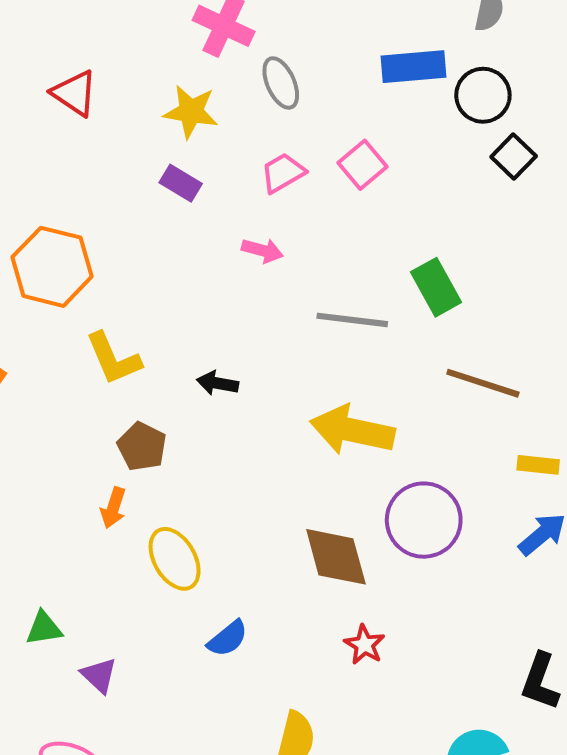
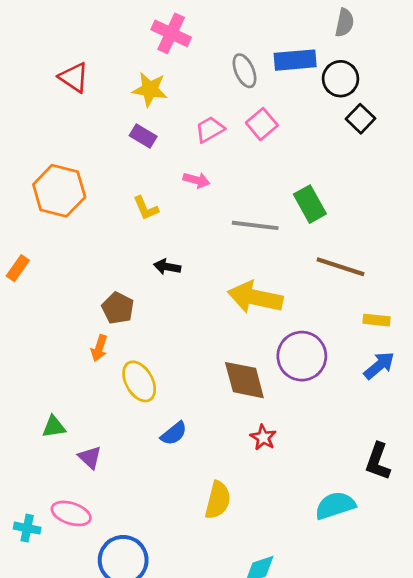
gray ellipse: (281, 83) -> (244, 71), moved
yellow L-shape: (113, 359) -> (146, 208), moved, size x0.7

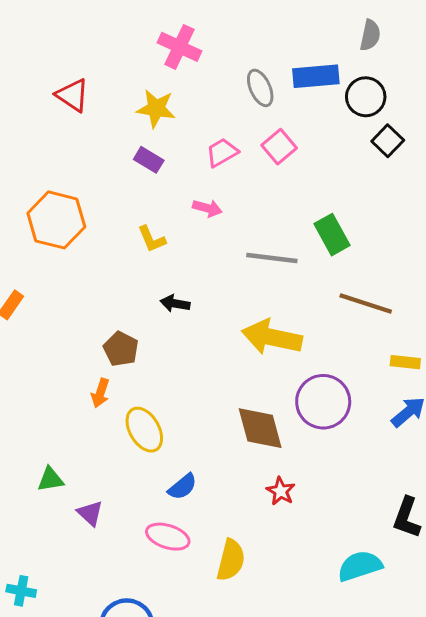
pink ellipse: (71, 513) -> (168, 537), moved

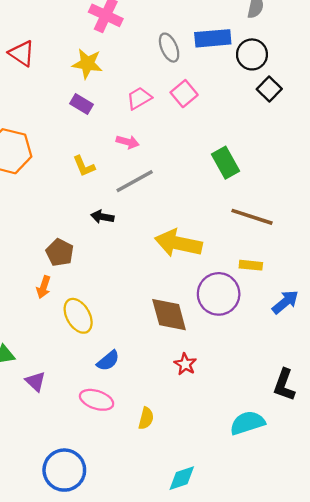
gray line: (272, 258) -> (135, 181), moved, turned -36
yellow rectangle: (405, 362) -> (251, 265), moved
yellow semicircle: (231, 560) -> (146, 418), size x0.7

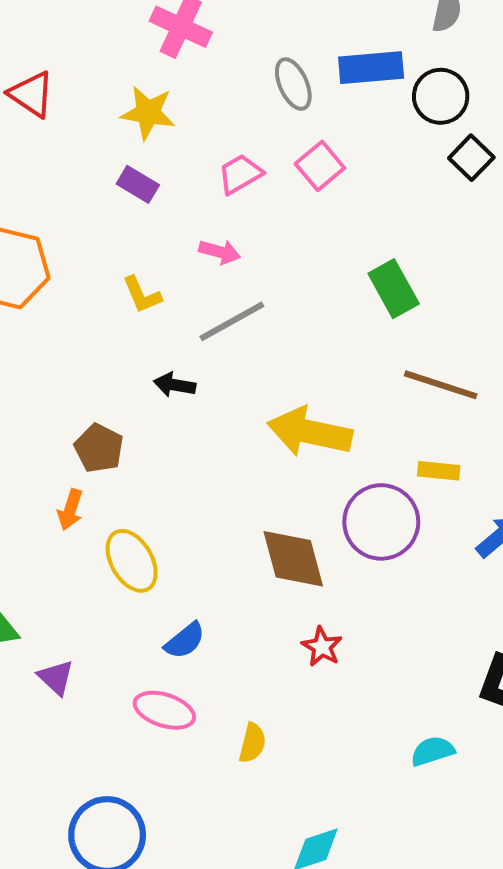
cyan semicircle: (247, 423) -> (432, 751), size x0.7

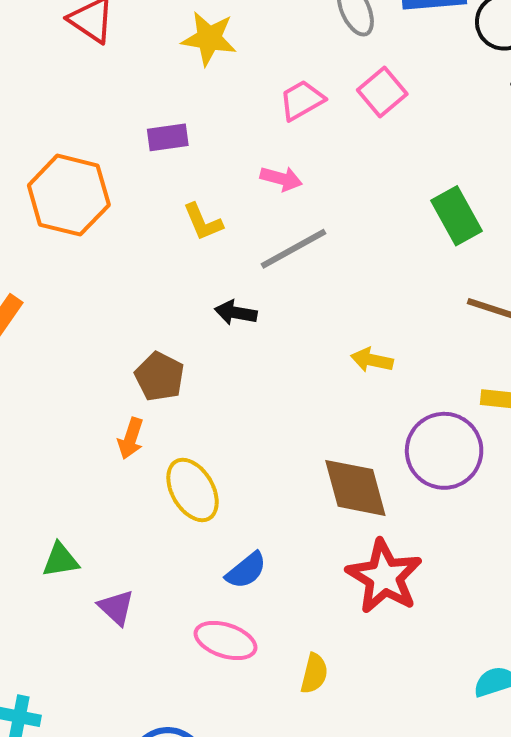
purple rectangle: (138, 184) -> (168, 137), moved, turned -39
yellow arrow: (310, 432) -> (372, 360), size x0.5
red star: (322, 647) -> (384, 577), size x1.8

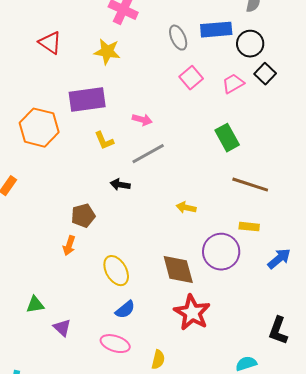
pink trapezoid: (302, 100) -> (233, 84), moved
purple rectangle: (168, 137) -> (87, 100), size x1.8
brown pentagon: (160, 377) -> (83, 216), turned 30
yellow ellipse: (193, 490) -> (116, 271), moved

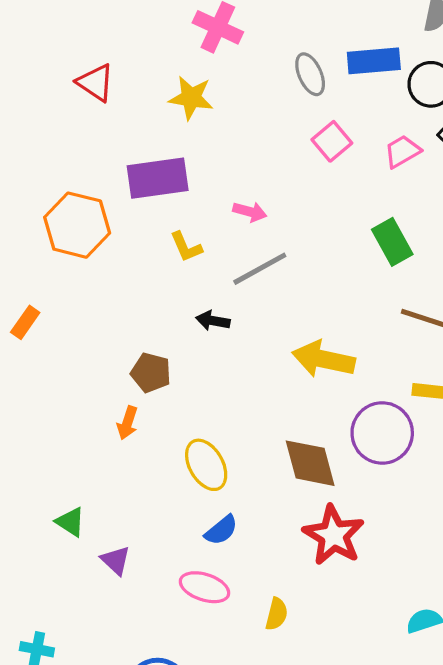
yellow arrow: (186, 208) -> (324, 359), size x1.8
brown pentagon: (83, 216) -> (151, 373), turned 30
green triangle: (35, 305) -> (70, 522), turned 42

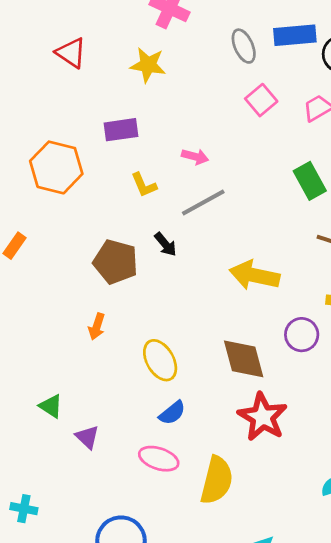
purple rectangle: (158, 178) -> (121, 130), size x0.7
black arrow: (213, 321) -> (165, 244), turned -140
brown pentagon: (151, 373) -> (116, 262), moved, size x1.4
purple circle: (382, 433) -> (302, 335), size x0.7
yellow semicircle: (277, 614) -> (217, 480), size x1.8

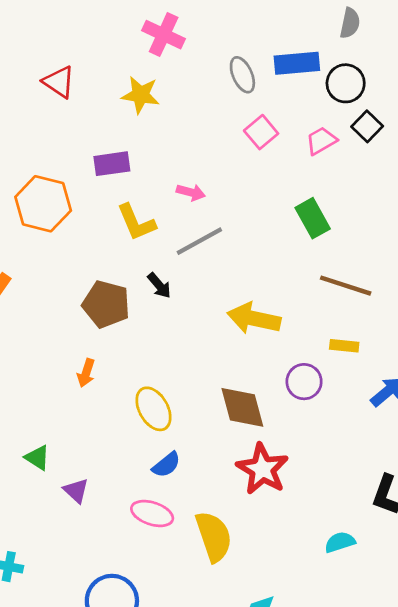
yellow L-shape: (144, 185) -> (136, 222), size x1.4
yellow semicircle: (217, 480) -> (214, 536), turned -33

